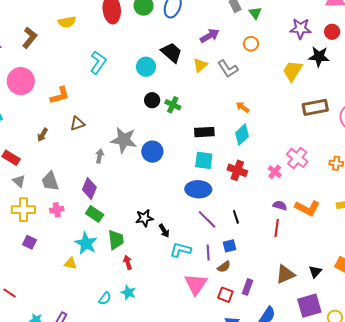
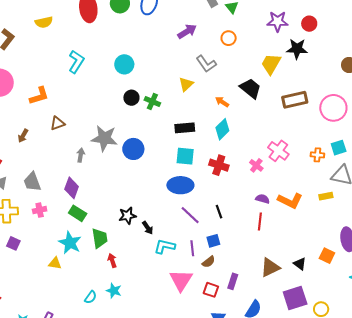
black trapezoid: (171, 53) -> (250, 88), moved
yellow triangle: (200, 65) -> (186, 84), moved
black triangle: (315, 272) -> (300, 264), turned -32

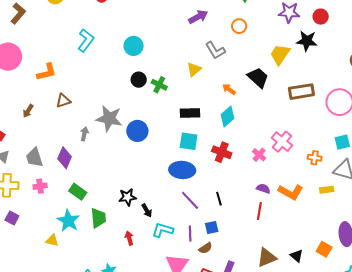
orange cross: (317, 155) -> (315, 158), moved
purple diamond: (72, 188) -> (65, 158), moved
red arrow: (112, 261) -> (129, 238), moved

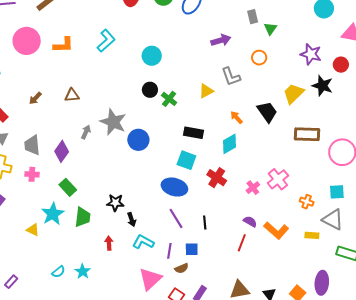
orange L-shape: (47, 72) -> (63, 45), moved

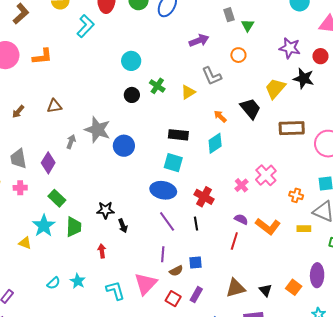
cyan L-shape: (106, 41) -> (85, 26), moved
green cross: (169, 99) -> (157, 86), moved
red cross: (217, 178) -> (204, 197), moved
cyan L-shape: (143, 242) -> (115, 290), moved, turned 50
blue square: (192, 249) -> (195, 263), moved

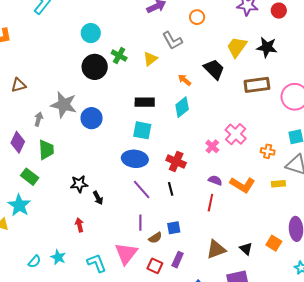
black star: (304, 79) -> (267, 47), moved
black circle: (132, 95) -> (95, 67), size x1.6
green trapezoid: (74, 227) -> (46, 150), moved

